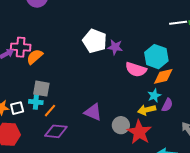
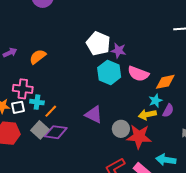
pink cross: (21, 47) -> (23, 89), moved
cyan hexagon: (156, 57) -> (109, 72), moved
gray square: (41, 89) -> (40, 130), moved, turned 30
red star: (139, 132) -> (139, 137), turned -30

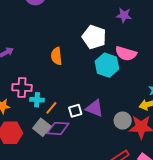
purple star: (118, 51) -> (124, 15), moved
orange semicircle: (38, 57) -> (56, 56), moved, turned -54
pink semicircle: (138, 74) -> (126, 54), moved
white square: (18, 107) -> (75, 111), moved

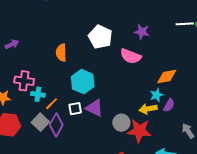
purple star: (124, 15) -> (142, 32), moved
cyan hexagon: (107, 65) -> (83, 82), moved
purple diamond: (58, 128) -> (56, 125), turned -70

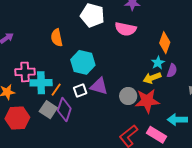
orange diamond: (167, 77) -> (165, 43), turned -50
cyan cross: (38, 94) -> (41, 83), size x1.5

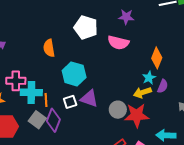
orange line: (56, 90) -> (46, 100), turned -40

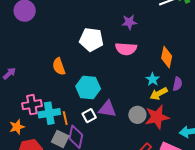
cyan star: (149, 78) -> (153, 79), moved

